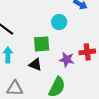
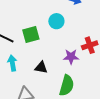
green square: (42, 44) -> (31, 35), moved

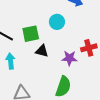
black triangle: (41, 67) -> (42, 51), moved

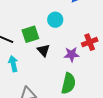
black triangle: (42, 51) -> (43, 50), turned 40

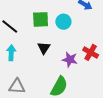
green square: (30, 34) -> (41, 19), moved
red cross: (90, 42) -> (91, 52), turned 35

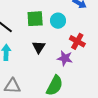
red cross: (91, 52) -> (77, 41), moved

